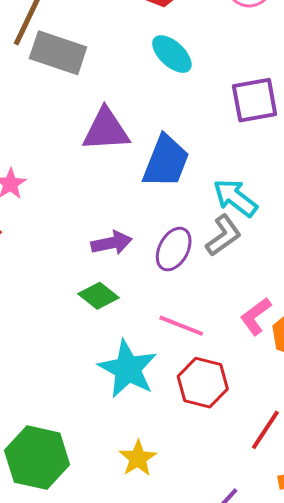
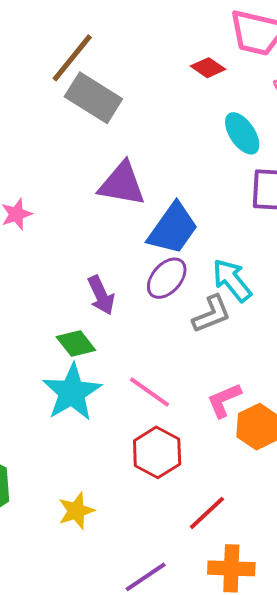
cyan ellipse: (172, 54) -> (242, 133), moved
purple arrow: (112, 243) -> (101, 295), turned 63
purple ellipse: (174, 249) -> (167, 278), moved
cyan star: (128, 369) -> (72, 392), moved

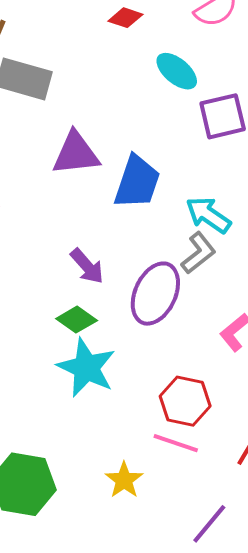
purple ellipse: (167, 278) -> (155, 294), moved, size x1.4
pink line: (150, 392) -> (176, 443), moved

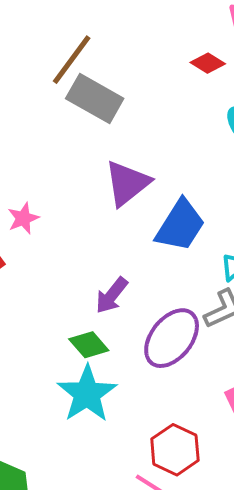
purple triangle: (76, 154) -> (127, 183), turned -46
purple arrow: (87, 266) -> (112, 295), turned 66

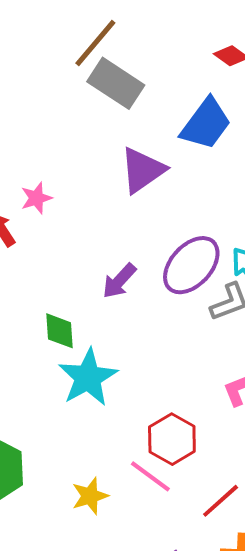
blue trapezoid: (180, 225) -> (206, 124), moved
purple ellipse: (172, 338) -> (191, 265), moved
green diamond: (89, 345) -> (59, 331), moved, turned 33

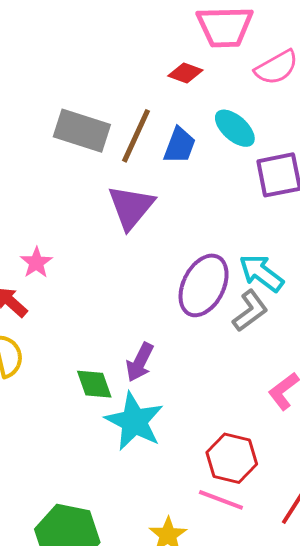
brown line: (95, 43) -> (136, 136), moved
blue trapezoid: (206, 124) -> (180, 145), size x0.7
purple arrow: (119, 281) -> (140, 362), moved

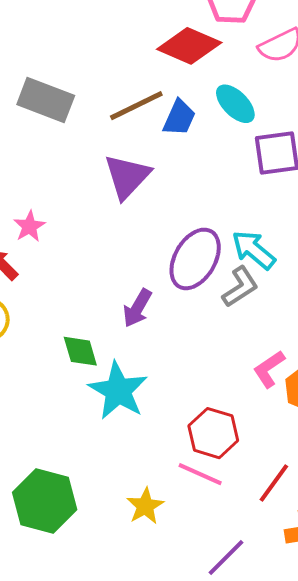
red diamond: (185, 73) -> (189, 46), size x1.8
gray rectangle: (82, 131) -> (46, 100), moved
brown line: (136, 136) -> (136, 106), turned 36
purple arrow: (140, 362) -> (137, 308), moved

